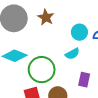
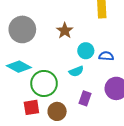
brown star: (46, 17) -> (65, 31), moved

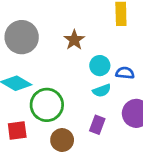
cyan semicircle: (76, 71) -> (102, 90), moved
red square: (31, 107) -> (17, 131), moved

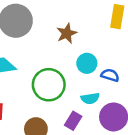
cyan semicircle: (102, 90) -> (90, 98), moved
green circle: (47, 105) -> (49, 85), moved

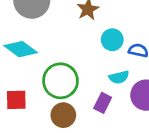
green circle: (49, 85) -> (61, 81), moved

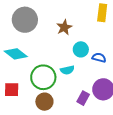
cyan semicircle: (119, 77) -> (67, 70), moved
purple rectangle: (103, 103) -> (83, 98), moved

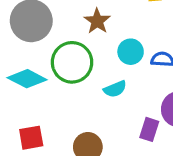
green circle: (43, 77) -> (72, 62), moved

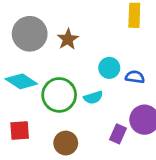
brown star: (97, 21) -> (68, 39), moved
green circle: (72, 62) -> (59, 95), moved

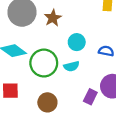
cyan circle: (109, 68) -> (77, 42), moved

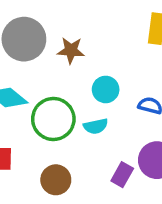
brown star: (53, 18) -> (71, 50), turned 30

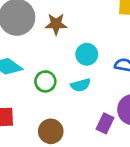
green circle: (53, 119) -> (45, 81), size x0.6

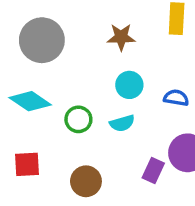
brown star: (56, 24) -> (121, 37), moved

